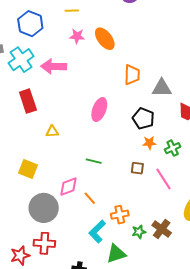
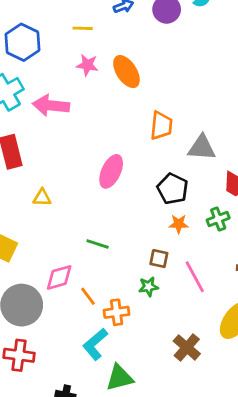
green cross: (173, 148) -> (218, 219), moved
orange cross: (120, 215) -> (117, 312), moved
green star: (139, 232) -> (149, 287), moved

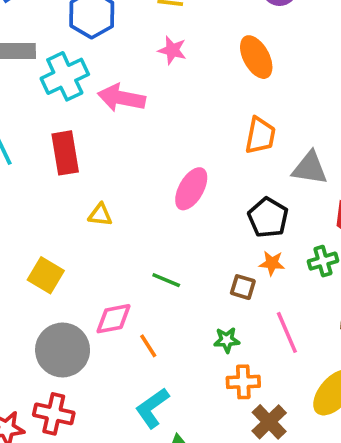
orange ellipse: (126, 72) -> (256, 57), moved
brown square: (159, 259) -> (243, 287), moved
orange cross: (117, 312) -> (243, 382), moved

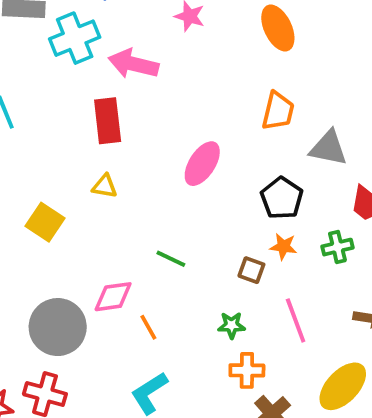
red rectangle: (65, 153) -> (108, 121), moved
yellow square: (46, 275) -> (45, 222), moved

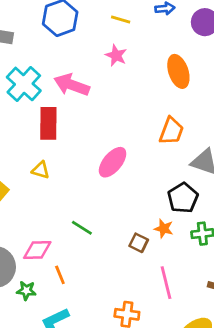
cyan cross: (75, 38) -> (24, 84), moved, turned -32
black pentagon: (282, 198) -> (183, 198), moved
green star: (232, 325) -> (26, 291), moved

